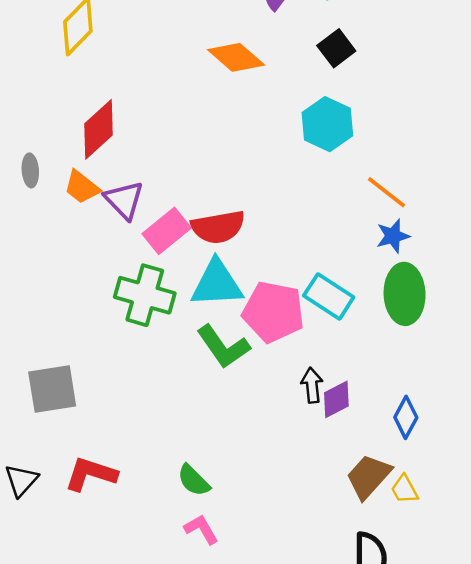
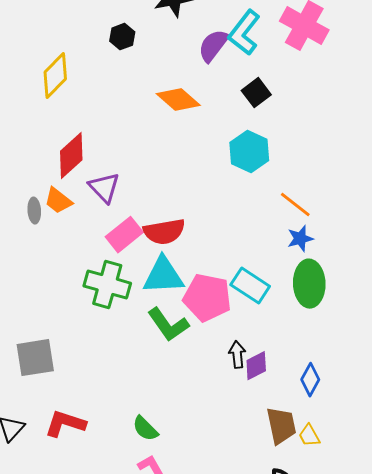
gray ellipse: (30, 170) -> (34, 211), moved
purple triangle: (124, 200) -> (104, 188), moved
brown trapezoid: (369, 477) -> (281, 426), turned 126

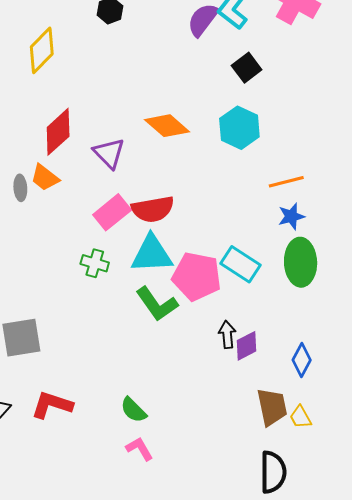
orange diamond: (178, 100) -> (167, 126), moved
purple triangle: (104, 188) -> (109, 153), moved
orange line: (295, 205) -> (286, 182), turned -52
green cross: (107, 285) -> (95, 263), size x0.6

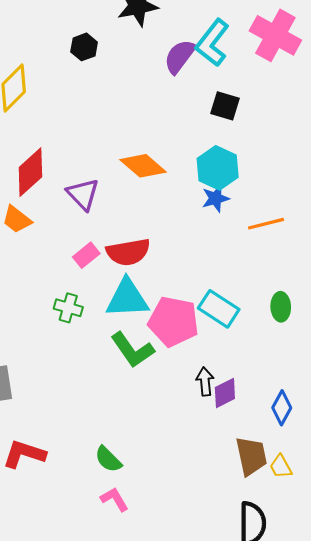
black square: (247, 68) -> (225, 106), turned -36
pink rectangle: (112, 212) -> (86, 255), size x0.7
blue star: (291, 216) -> (216, 198), moved
green ellipse: (301, 262) -> (281, 307), size x0.6

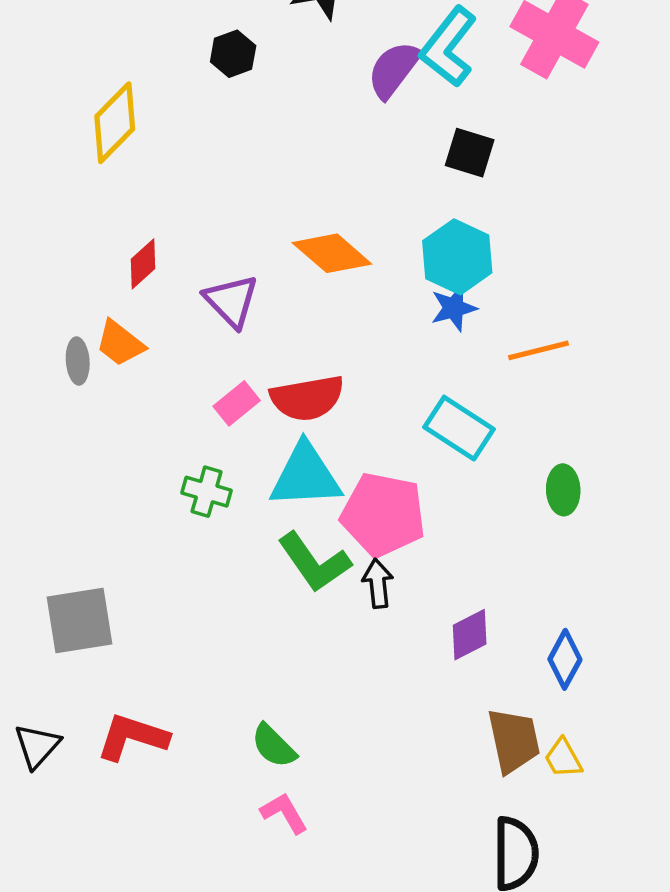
red diamond: (30, 172) -> (143, 264), size x0.6
cyan rectangle: (219, 309) -> (459, 428), moved
black arrow: (205, 381) -> (378, 583), moved

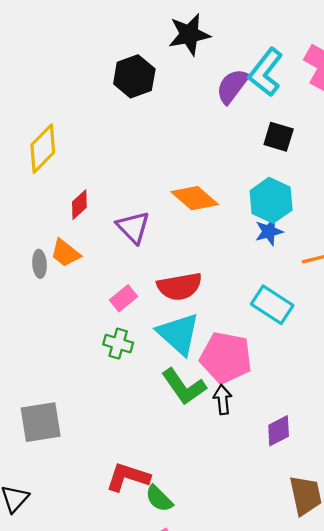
black hexagon: (233, 54) -> (134, 76), size x1.5
yellow diamond: (115, 123) -> (43, 149), moved
pink rectangle: (237, 403) -> (124, 298), moved
cyan triangle: (305, 476) -> (178, 334), turned 45
red L-shape: (132, 737) -> (128, 477), moved

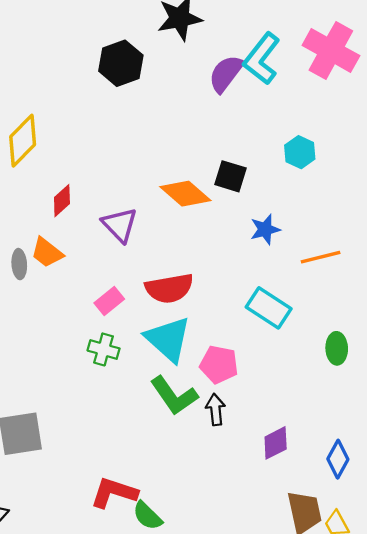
black square: (279, 137) -> (230, 176), moved
cyan hexagon: (271, 200) -> (300, 152), moved, size x0.7
pink pentagon: (226, 358) -> (219, 364), size x0.7

